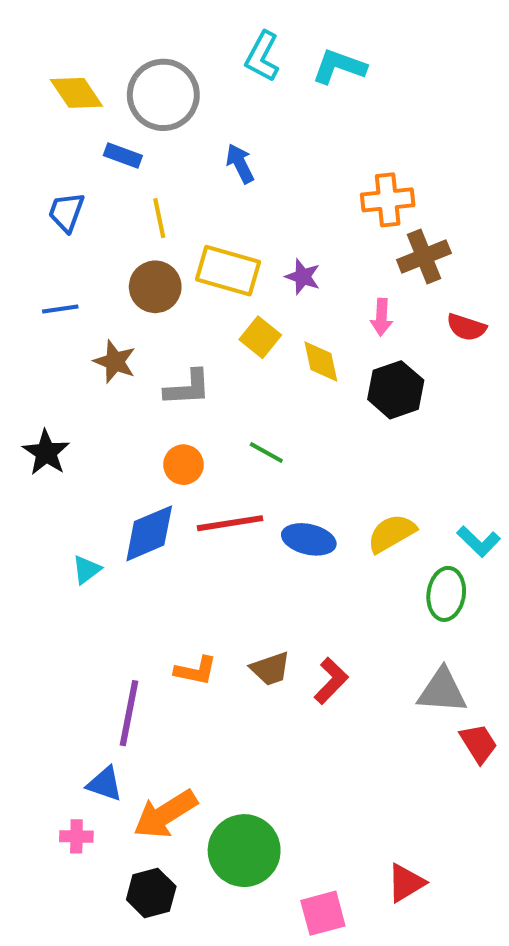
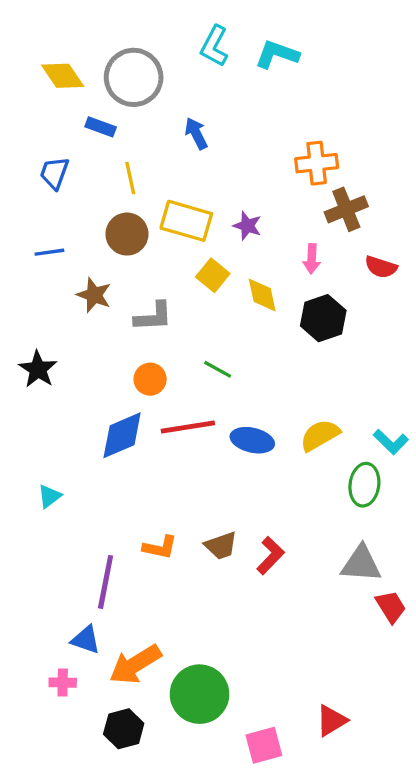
cyan triangle: (87, 570) -> (49, 496), moved

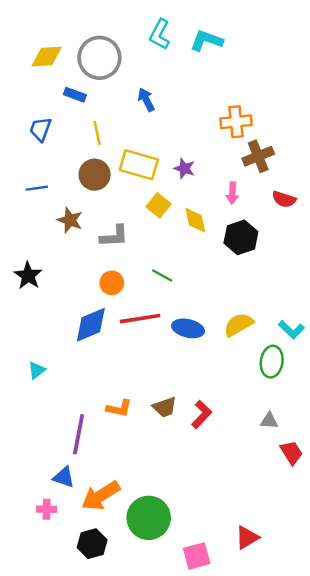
yellow diamond: (63, 76) -> (47, 57), turned -60
gray triangle: (361, 564) -> (269, 421), size x0.6

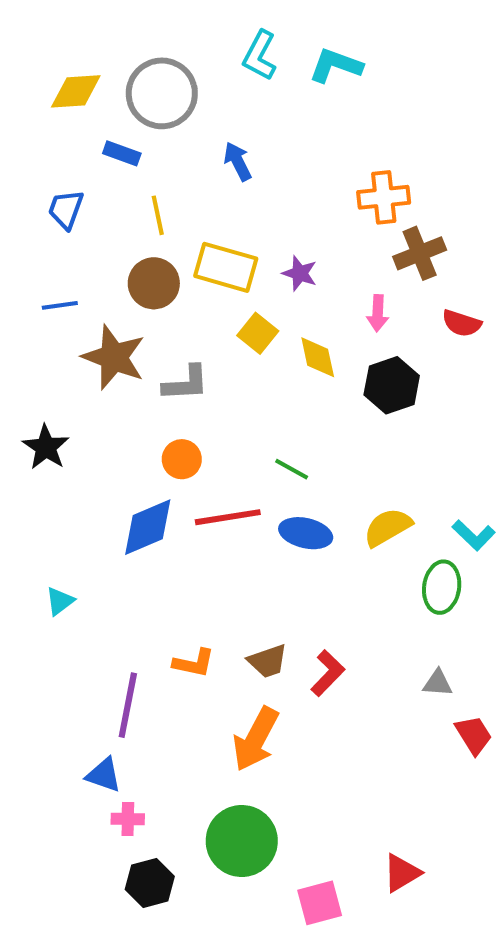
brown star: (70, 220) -> (114, 357), size x1.5
green line: (162, 276) -> (292, 469), moved
orange arrow: (101, 496) -> (256, 739), moved, turned -30
pink cross: (47, 509) -> (128, 819), moved

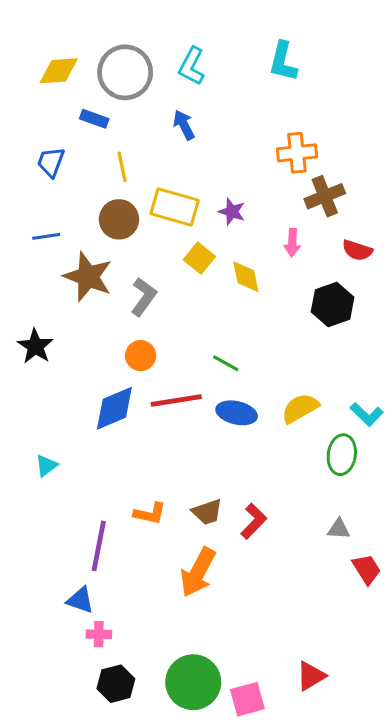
cyan L-shape: (260, 55) -> (192, 66), moved
cyan L-shape: (336, 65) -> (283, 61), moved, turned -96
gray L-shape: (186, 383) -> (144, 297), turned -51
black hexagon: (392, 385) -> (333, 304), moved
green circle: (242, 841) -> (193, 682), moved

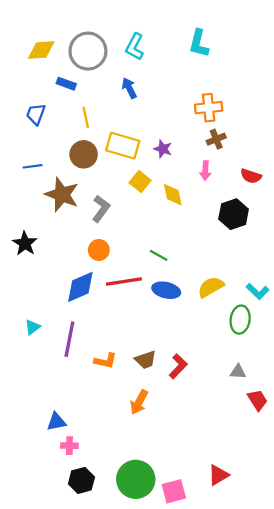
brown cross: (325, 196) -> (216, 139), moved, size x0.7
purple line: (99, 546) -> (69, 339), moved
orange arrow: (198, 572) -> (139, 402), size x0.7
blue triangle: (80, 600) -> (56, 422), turned -30

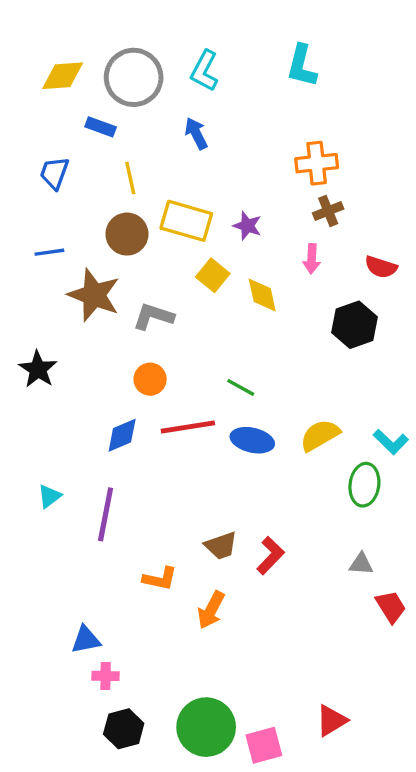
gray L-shape: (101, 209) -> (153, 316), turned -108
blue diamond: (80, 287) -> (122, 435), size x0.7
orange L-shape: (105, 361) -> (160, 579), moved

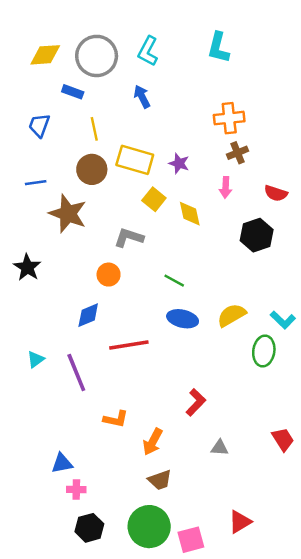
gray L-shape: (153, 316) -> (129, 238), moved
red line: (188, 427) -> (129, 345), moved
purple line: (106, 514) -> (76, 372), turned -33
brown trapezoid: (221, 546) -> (160, 480), moved
gray triangle: (361, 564) -> (220, 448), moved

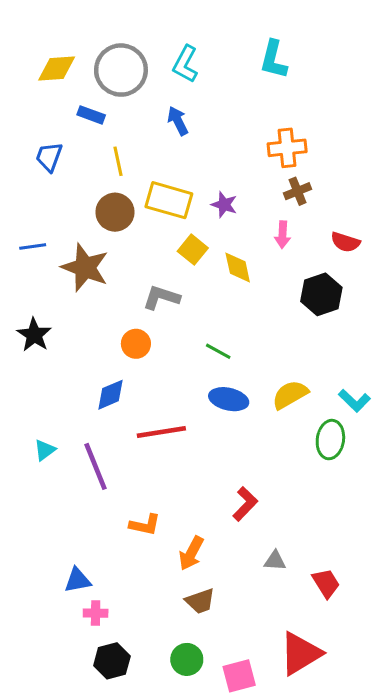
blue line: (36, 183) -> (33, 247), moved
red trapezoid: (283, 439) -> (326, 583), moved
red triangle: (240, 522) -> (300, 653), size x1.5
green circle: (149, 527) -> (187, 659), size x0.6

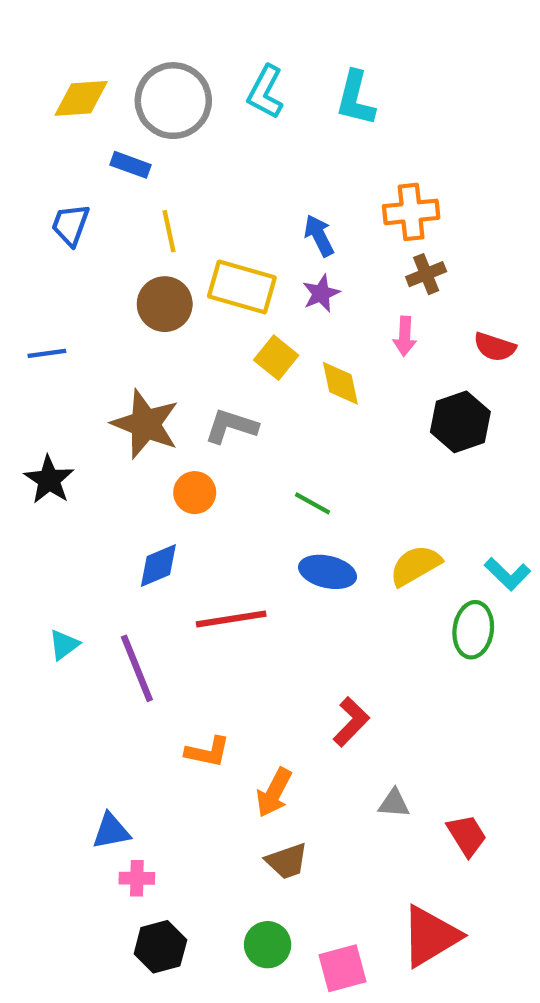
cyan L-shape: (274, 60) -> (355, 98), moved
blue arrow: (178, 121) -> (319, 236), moved
purple star: (224, 205) -> (321, 293), turned 30
brown star: (85, 267) -> (145, 424), moved

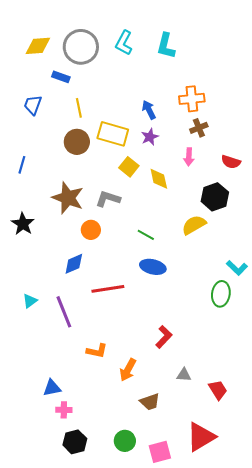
blue line: (47, 353) -> (22, 165), turned -66
yellow semicircle: (415, 565) -> (194, 225), moved
brown trapezoid: (287, 861) -> (150, 402), moved

